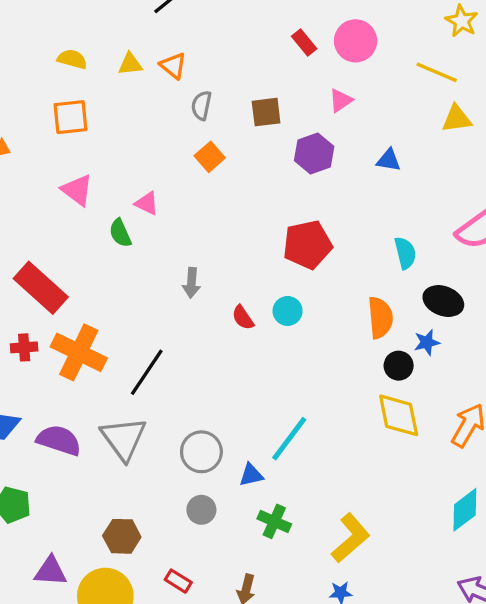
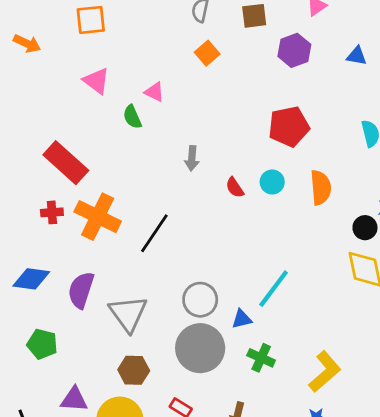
orange semicircle: (380, 318) -> (321, 188), moved
gray triangle: (124, 439) -> (128, 314), moved
purple semicircle: (59, 440) -> (81, 290), turned -90
gray circle: (201, 510) -> (200, 348), size x2.0

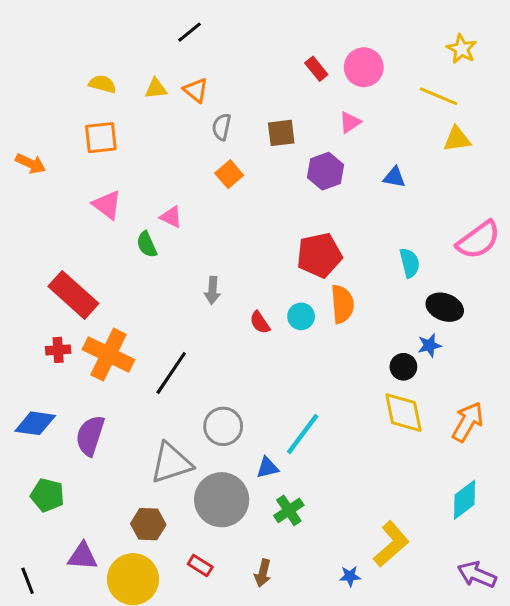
orange semicircle: (321, 188) -> (342, 304), moved
gray circle: (200, 300) -> (223, 426), moved
gray triangle: (128, 314) -> (171, 463), moved, turned 48
green cross: (261, 358) -> (289, 510), turned 32
yellow L-shape: (325, 372) -> (391, 544), moved

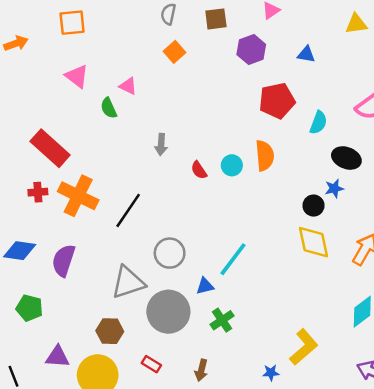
orange arrow: (31, 164) -> (16, 43), turned -45
red pentagon: (319, 255) -> (277, 101), moved
cyan semicircle: (410, 263) -> (318, 123), turned 35

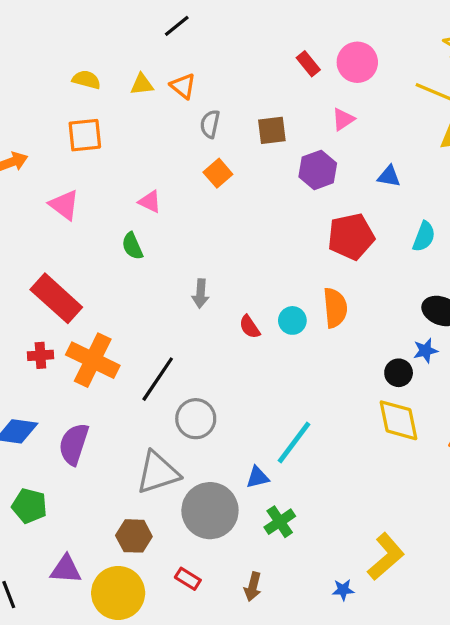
pink triangle: (77, 76) -> (64, 205), moved
pink triangle: (128, 86) -> (150, 202), moved
cyan semicircle: (318, 123) -> (424, 237), moved
gray circle: (170, 253) -> (196, 419), moved

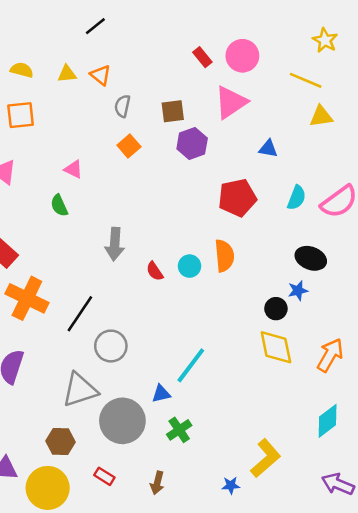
pink triangle: (343, 119) -> (231, 102), size x1.8
purple hexagon: (318, 170) -> (192, 143), moved
gray arrow: (200, 294) -> (115, 244), size x1.4

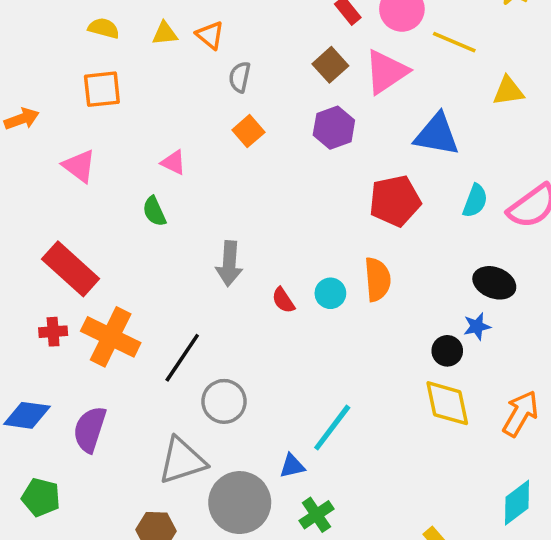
yellow line: (306, 80) -> (454, 42), moved
brown square: (173, 111) -> (330, 65), moved, turned -35
blue triangle: (268, 149) -> (437, 135), size x1.8

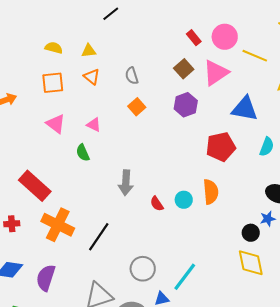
orange triangle: (210, 35) -> (92, 77), moved
gray semicircle: (240, 77) -> (132, 76), turned -30
pink triangle: (79, 166) -> (56, 124), moved
red cross: (53, 332) -> (12, 224), moved
gray circle: (224, 401) -> (143, 269), moved

